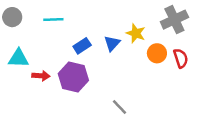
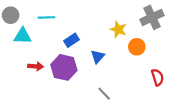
blue triangle: (112, 43) -> (98, 57), moved
cyan triangle: (18, 58) -> (23, 36), moved
red semicircle: (181, 58) -> (157, 77), moved

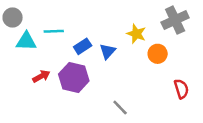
cyan line: (46, 17) -> (54, 31), moved
blue triangle: (98, 57) -> (108, 51), moved
red arrow: (36, 66) -> (41, 76), turned -32

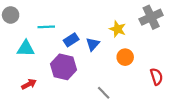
cyan triangle: (26, 41) -> (26, 48), moved
orange circle: (158, 54) -> (125, 57), moved
red arrow: (41, 76) -> (29, 84), moved

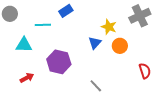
blue rectangle: (71, 40) -> (66, 11), moved
blue triangle: (93, 44) -> (95, 43), moved
orange circle: (125, 57) -> (120, 46), moved

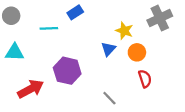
cyan triangle: (24, 45) -> (15, 52), moved
red semicircle: (145, 71) -> (145, 79), moved
red arrow: (27, 78) -> (31, 89), size x1.6

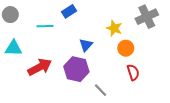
blue triangle: (108, 49) -> (86, 45), moved
purple hexagon: (67, 71) -> (76, 69), moved
red arrow: (31, 89) -> (40, 67), moved

